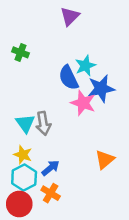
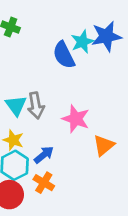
blue star: (101, 89) -> (106, 36), moved
pink star: (83, 103) -> (76, 119), moved

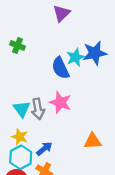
pink star: (76, 119) -> (60, 102), moved
orange triangle: (104, 145) -> (93, 141), turned 36

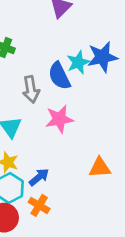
pink star: (60, 102) -> (59, 119), turned -30
gray arrow: (38, 109) -> (31, 89), moved

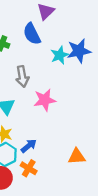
blue semicircle: (59, 76) -> (32, 34), moved
orange triangle: (100, 168) -> (77, 157), moved

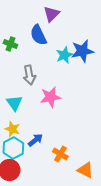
orange triangle: (77, 157) -> (85, 170), moved, turned 30
orange cross: (29, 168) -> (60, 154), moved

